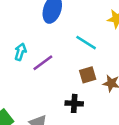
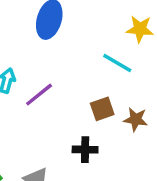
cyan line: (86, 43) -> (117, 63), moved

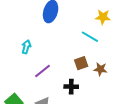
purple line: (39, 95) -> (42, 71), moved

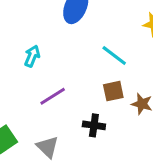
cyan line: (90, 37) -> (114, 56), moved

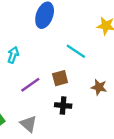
brown square: (113, 91) -> (60, 78), moved

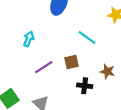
black cross: (63, 105) -> (85, 86), moved

